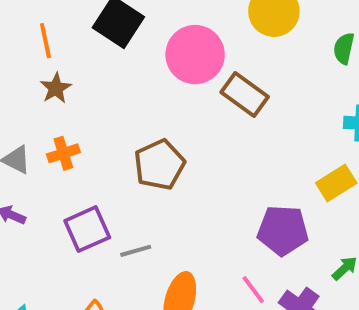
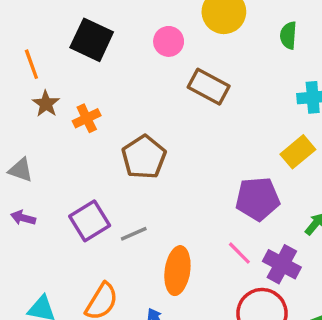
pink circle: (195, 55) -> (169, 41), moved, size x0.6
orange cross: (63, 153) -> (87, 118), moved

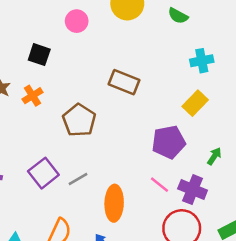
green semicircle: (288, 35) -> (178, 16), turned -60
black square: (92, 40) -> (39, 55), moved, size x0.7
pink circle: (169, 41) -> (77, 21), moved
brown rectangle: (209, 87) -> (124, 82), moved

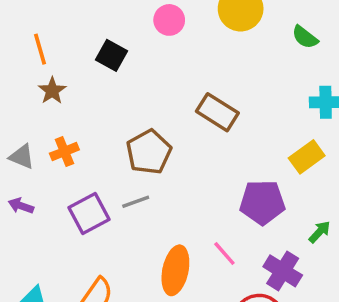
orange cross: (32, 96) -> (64, 152), moved
gray line: (78, 179) -> (136, 202), moved
pink line: (159, 185) -> (224, 253), moved

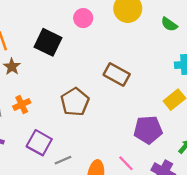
black square: (112, 55) -> (48, 42), size x1.4
gray line: (136, 202) -> (63, 160), moved
purple square: (89, 213) -> (39, 143), turned -30

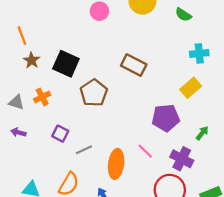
black square: (48, 42) -> (66, 64), moved
purple square: (39, 143) -> (60, 134), size x0.7

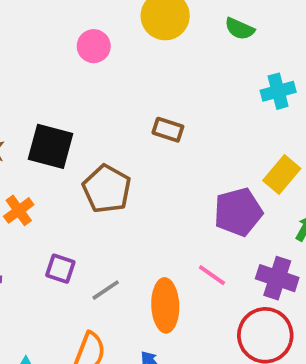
brown rectangle: (134, 65) -> (168, 130), size x0.7
yellow rectangle: (191, 88) -> (282, 175), moved

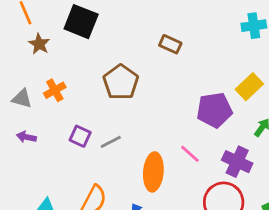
black square: (51, 146) -> (81, 22), moved
gray line: (106, 290) -> (111, 142), moved

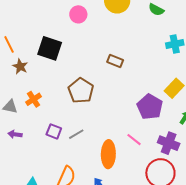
purple pentagon: (214, 110) -> (150, 107), turned -30

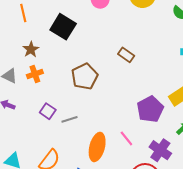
brown star: (20, 66) -> (31, 49), moved

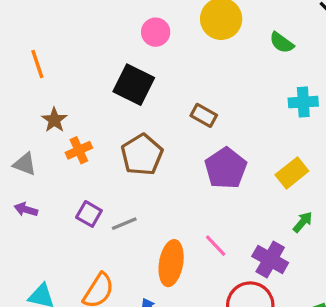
black square: (63, 27) -> (134, 85), moved
orange cross: (35, 74) -> (79, 150), moved
purple pentagon: (150, 109) -> (226, 168), moved

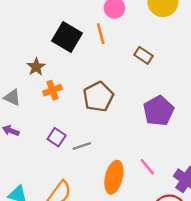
orange line: (37, 64) -> (101, 34), moved
black square: (134, 85) -> (67, 37), moved
brown rectangle: (204, 115) -> (144, 55), moved

